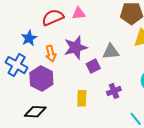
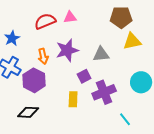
blue star: (29, 38) -> (12, 38), moved
purple square: (93, 66) -> (84, 76), moved
purple cross: (114, 91) -> (104, 92), size x1.6

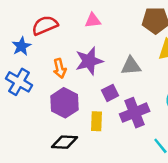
red semicircle: (45, 21) -> (45, 25), moved
purple hexagon: (34, 80) -> (65, 103), moved
black diamond: (28, 112) -> (65, 142), moved

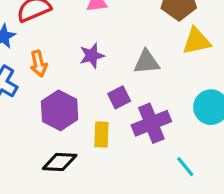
purple star: (89, 61) -> (92, 56), size x0.7
orange arrow: (60, 68) -> (39, 64), moved

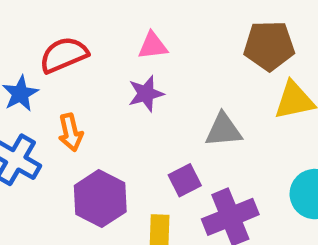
purple star: (92, 56) -> (146, 94), moved

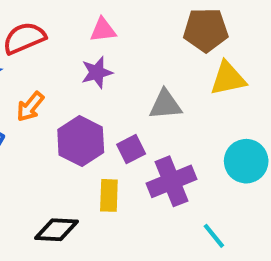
orange arrow: (71, 132) -> (30, 107), turned 52
purple hexagon: (100, 199) -> (81, 141), moved

